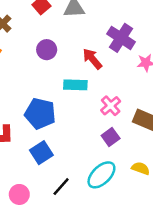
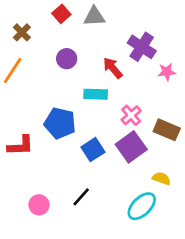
purple square: (111, 137) -> (131, 147), size x1.6
blue square: (41, 153) -> (93, 150), moved
cyan ellipse: (101, 175) -> (142, 206), moved

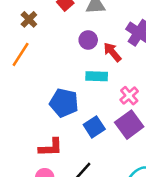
purple circle: (67, 59) -> (88, 40), moved
red L-shape: (21, 146) -> (51, 147), moved

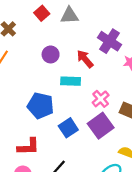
purple circle: (88, 40) -> (51, 54), moved

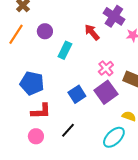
purple circle: (51, 54) -> (45, 31), moved
cyan rectangle: (71, 81) -> (65, 50), moved, turned -66
blue pentagon: (41, 106) -> (32, 83), moved

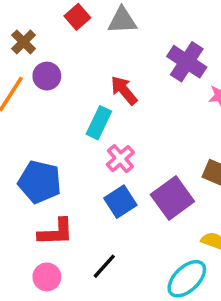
purple circle: (45, 31) -> (47, 76), moved
red arrow: (92, 32) -> (124, 90), moved
pink cross: (106, 68) -> (120, 159), moved

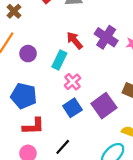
purple cross: (187, 62) -> (106, 37), moved
purple circle: (47, 76) -> (28, 54), moved

